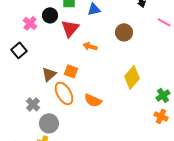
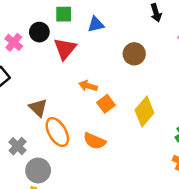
orange arrow: (90, 46) -> (88, 86), moved
orange square: (71, 71) -> (106, 104), moved, turned 32
brown triangle: (49, 74) -> (38, 108), turned -35

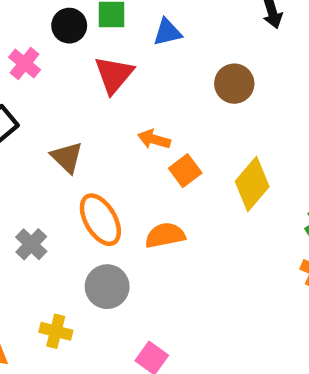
black circle: (39, 32) -> (69, 26), moved
brown triangle: (38, 108) -> (67, 157), moved
orange semicircle: (94, 141) -> (165, 235), turned 145
gray circle: (38, 170) -> (107, 287), moved

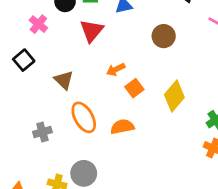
orange arrow: (154, 139) -> (116, 69), turned -42
gray cross: (31, 244) -> (42, 132), turned 30
gray circle: (107, 287) -> (84, 173), moved

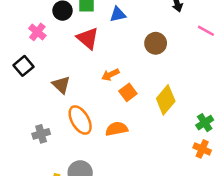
red triangle: (92, 31) -> (88, 38), turned -30

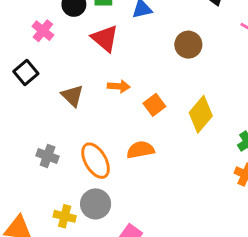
orange arrow: (110, 75) -> (119, 86), moved, turned -150
orange ellipse: (80, 120) -> (96, 161), moved
gray cross: (41, 134) -> (48, 156), turned 36

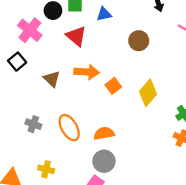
pink cross: (43, 31) -> (30, 30), size x1.5
orange arrow: (119, 86) -> (87, 72), size x1.5
orange semicircle: (140, 150) -> (104, 133), moved
gray circle: (96, 204) -> (104, 161), moved

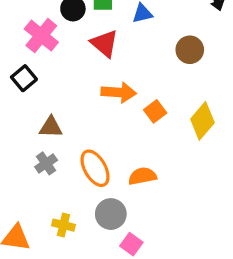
brown triangle: (52, 79) -> (51, 127), moved, turned -42
gray cross: (33, 124) -> (46, 163), turned 35
gray circle: (104, 161) -> (111, 214), moved

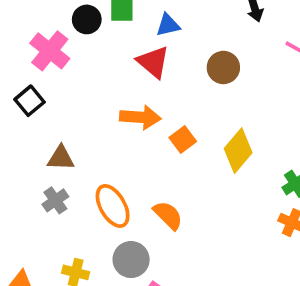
red triangle: (104, 43) -> (153, 62), moved
orange semicircle: (142, 176) -> (168, 215), turned 56

